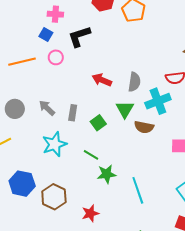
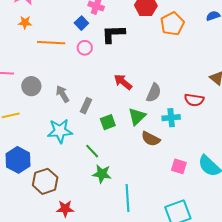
cyan cross: (158, 101) -> (171, 118), size x0.7
red star: (90, 213) -> (65, 209), moved

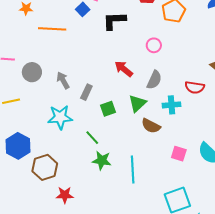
pink circle: (85, 48) -> (154, 45), moved
cyan line: (128, 198) -> (133, 170), moved

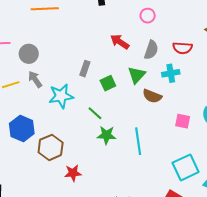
gray arrow: (63, 80) -> (35, 79), moved
red semicircle: (195, 87) -> (182, 48), moved

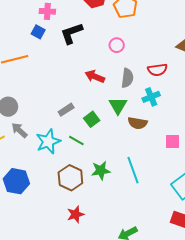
gray rectangle: (85, 69) -> (66, 110), turned 49
green line: (95, 113) -> (76, 141), moved
brown hexagon: (51, 147) -> (70, 178), moved

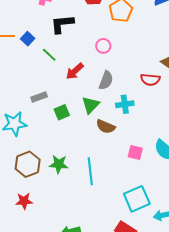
blue square: (38, 32) -> (28, 39), moved
red semicircle: (157, 70) -> (150, 80), moved
red arrow: (95, 76) -> (75, 71), turned -78
green line: (76, 141) -> (49, 55), moved

